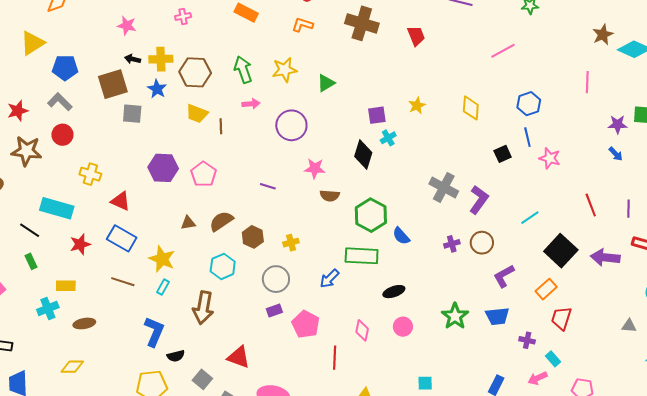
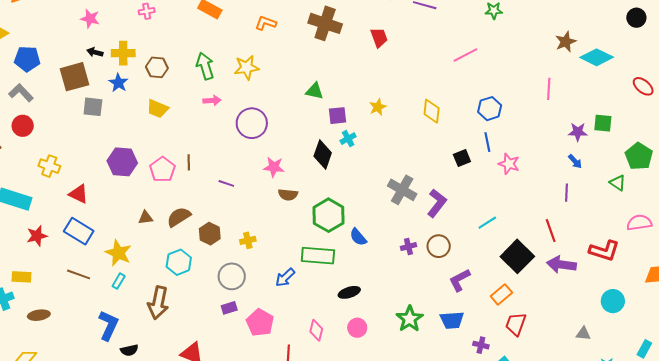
brown hexagon: (195, 72) -> (157, 67), size x0.7
green triangle: (326, 83) -> (315, 91), moved, turned 42
brown line: (221, 126) -> (189, 162), moved
red line: (591, 205) -> (551, 231), moved
purple line: (629, 209) -> (566, 193), moved

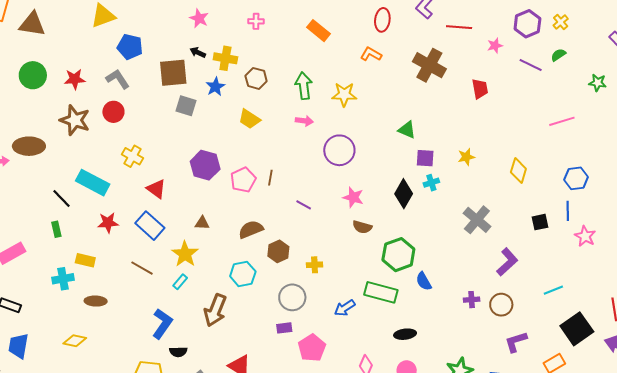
gray cross: (402, 190) -> (477, 220), moved
brown triangle: (146, 218) -> (202, 223), moved

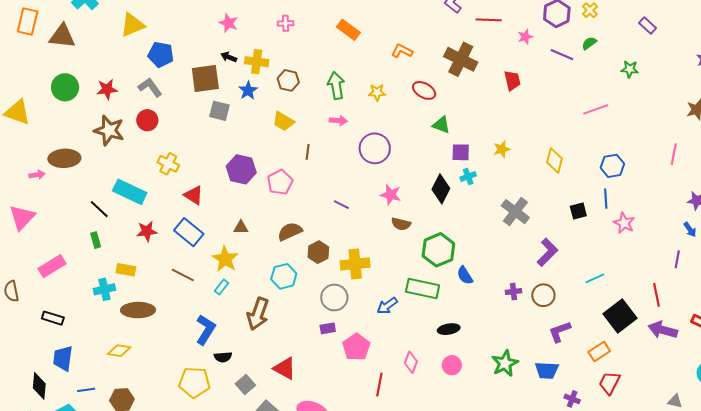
red ellipse: (382, 20) -> (424, 90), moved, turned -65
yellow star: (344, 94) -> (377, 92), size x0.7
brown line: (270, 178) -> (308, 152), moved
yellow cross: (315, 265) -> (355, 264), size x1.8
brown ellipse: (96, 301) -> (138, 310), size x1.5

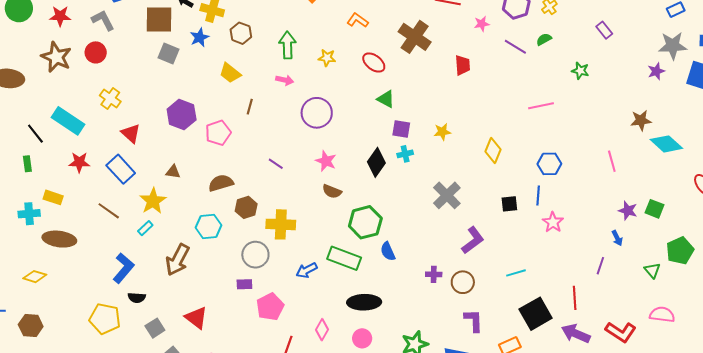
pink line: (674, 154) -> (612, 161), turned -35
black ellipse: (449, 329) -> (364, 302), size x1.5
purple L-shape: (560, 332) -> (474, 321), turned 100

